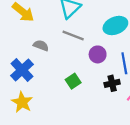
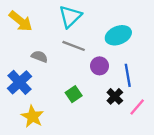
black cross: (112, 83) -> (115, 96), turned -32
yellow star: (22, 102) -> (32, 116), moved

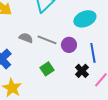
gray line: (74, 46) -> (47, 40), moved
gray semicircle: (39, 56) -> (26, 38), moved

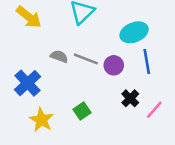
blue line: (93, 53) -> (147, 62), moved
green square: (47, 69) -> (82, 111), moved

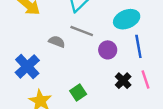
gray line: (86, 59) -> (82, 31), moved
pink line: (154, 110) -> (146, 80), moved, turned -60

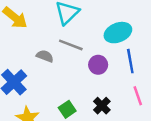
black cross: (123, 81) -> (102, 106), moved

